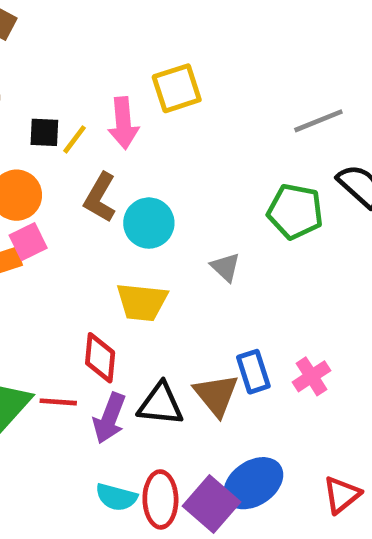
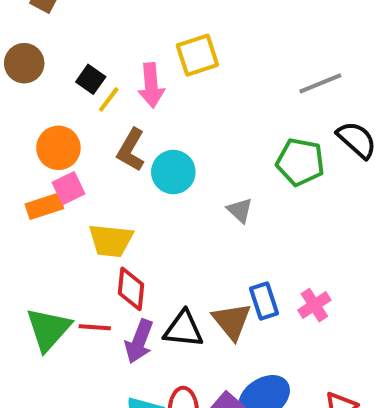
black square: (44, 132) -> (91, 79), moved, turned 32
yellow trapezoid: (142, 302) -> (111, 241), moved

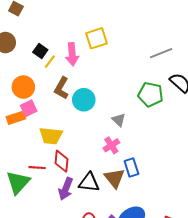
pink cross: (314, 305) -> (111, 145), moved
red line: (95, 327) -> (37, 168), moved

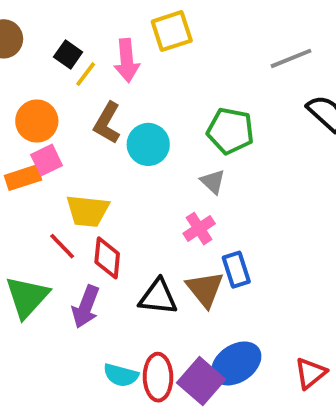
green pentagon: (151, 94) -> (230, 131), moved
red line: (37, 168) -> (62, 246), moved, turned 42
purple arrow: (66, 189) -> (86, 307), moved

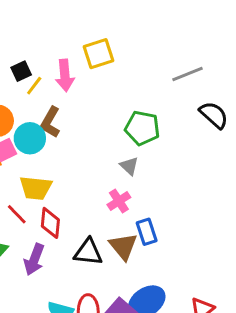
black square: (68, 55) -> (21, 71), turned 30
cyan circle: (148, 144) -> (30, 138), moved

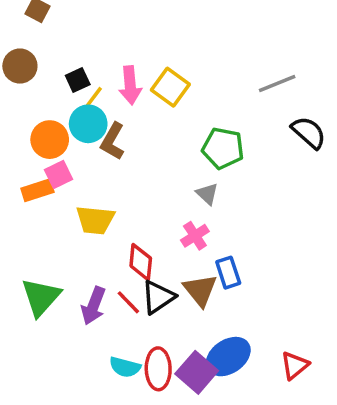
yellow square: (98, 54) -> (170, 87), moved, turned -36
cyan circle: (30, 138) -> (88, 124), moved
red line: (17, 214) -> (128, 302), moved
red diamond: (50, 223) -> (141, 262), moved
black triangle: (88, 252) -> (158, 297), turned -40

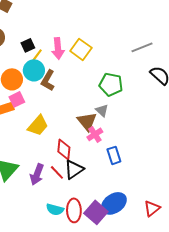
yellow trapezoid: (95, 220) -> (38, 125), turned -55
brown triangle: (200, 290) -> (87, 121), moved

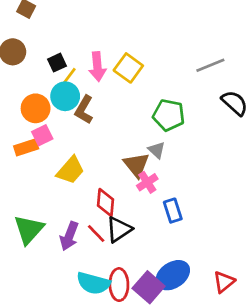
cyan semicircle: (55, 209) -> (93, 283), size x1.4

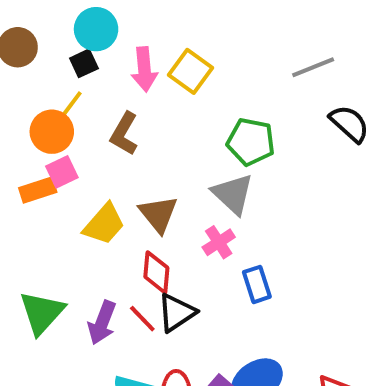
yellow line: (69, 76) -> (72, 104), moved
cyan circle: (65, 96) -> (96, 29), moved
gray triangle: (157, 150) -> (233, 194), size x1.6
brown triangle: (136, 165) -> (158, 214), moved

